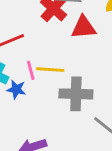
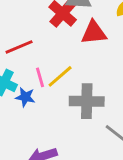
yellow line: (50, 70) -> (60, 76), turned -44

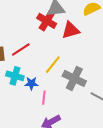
pink line: (40, 77) -> (44, 98), moved, turned 32
gray cross: (87, 101) -> (74, 78), turned 35

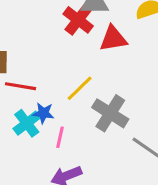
red line: (21, 50) -> (20, 86), moved, turned 36
cyan cross: (15, 76) -> (27, 123), moved, turned 30

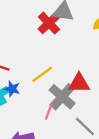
red triangle: (113, 39) -> (79, 83), moved
pink line: (60, 137) -> (49, 112), moved

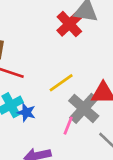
blue star: (12, 89) -> (26, 112), moved

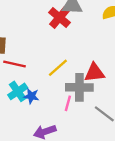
gray cross: (84, 108) -> (79, 87), turned -35

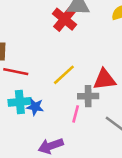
gray cross: (79, 87) -> (88, 96), size x0.7
cyan cross: (18, 91) -> (20, 102), turned 30

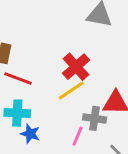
red cross: (65, 19) -> (76, 67), moved
blue star: (35, 107) -> (30, 134), moved

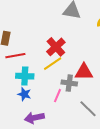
red line: (18, 79) -> (15, 56), turned -30
cyan cross: (17, 113) -> (25, 76), moved

